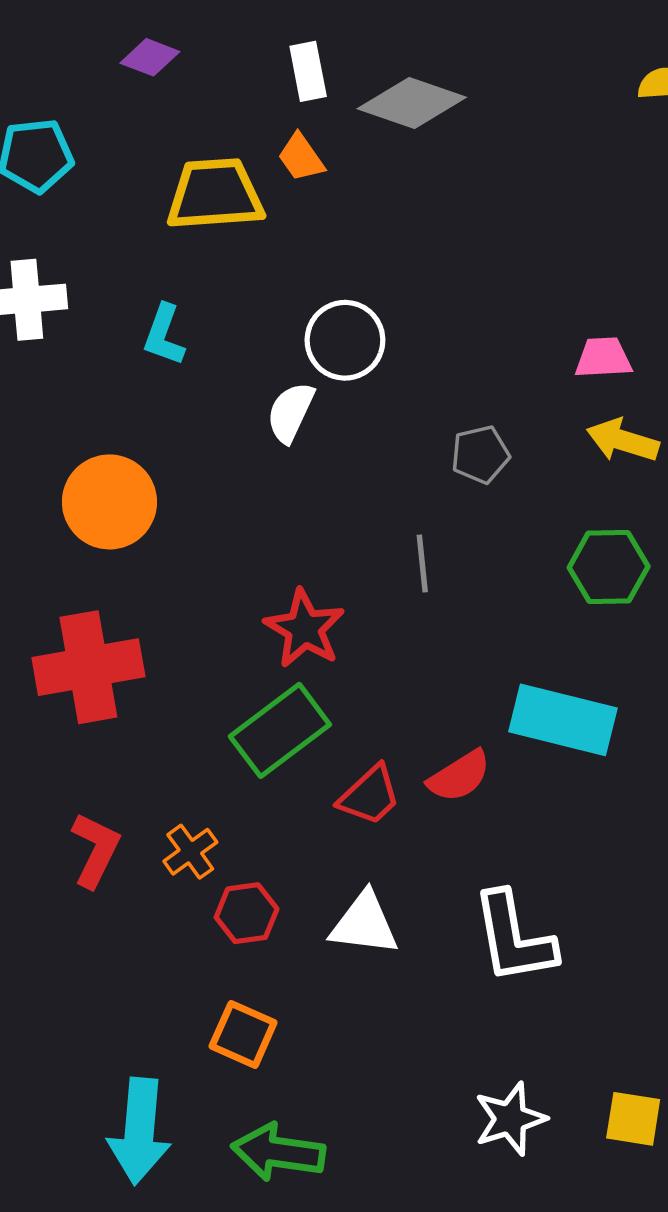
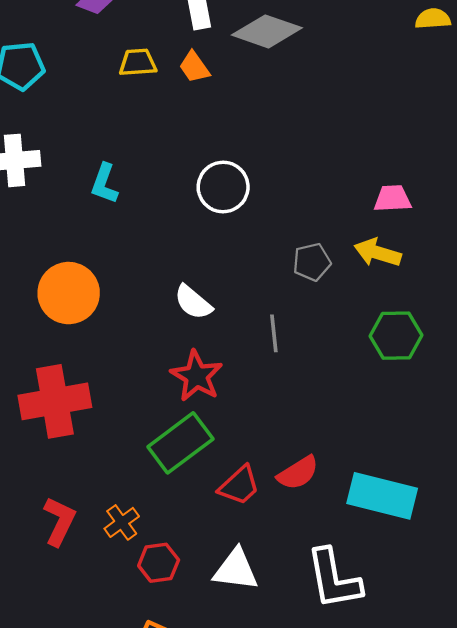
yellow trapezoid: (215, 194) -> (138, 63), moved, size x0.6
white semicircle: (291, 412) -> (193, 302), moved, turned -75
yellow arrow: (623, 440) -> (378, 253), moved
cyan rectangle: (563, 720) -> (382, 496), moved

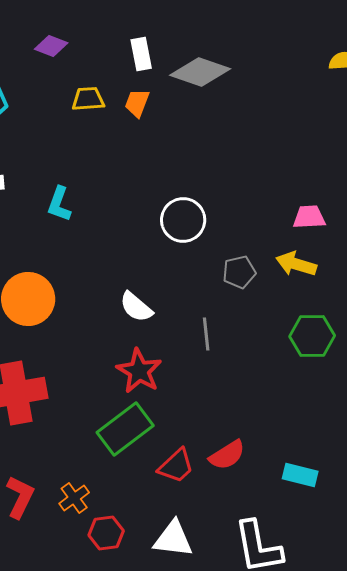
orange trapezoid: (194, 67) -> (137, 103), turned 56
white circle: (223, 187) -> (183, 220), moved
cyan rectangle: (382, 496) -> (300, 475), size x0.6

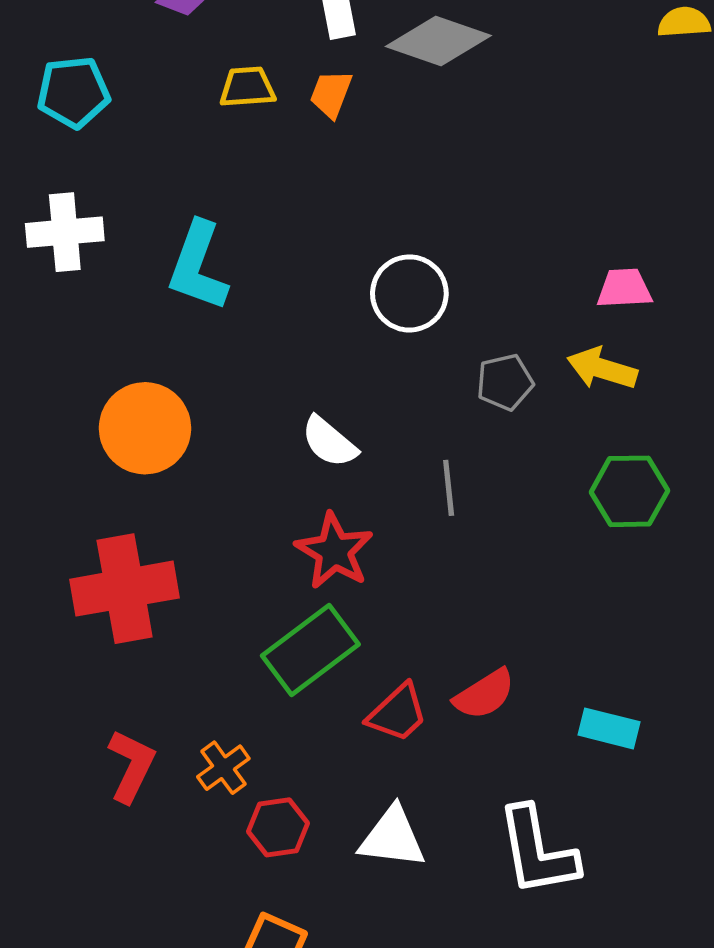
cyan L-shape: (59, 204) -> (198, 266), size x1.5

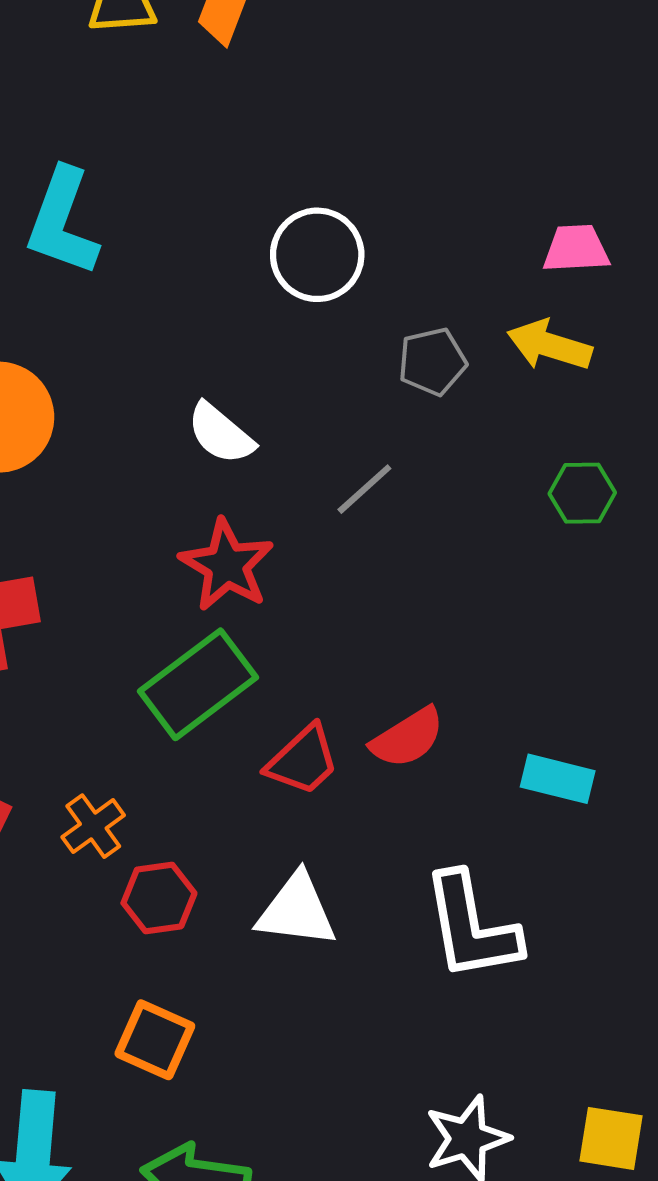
gray line: (449, 488) -> (364, 489), turned 54
green hexagon: (629, 491) -> (582, 493), size x0.7

